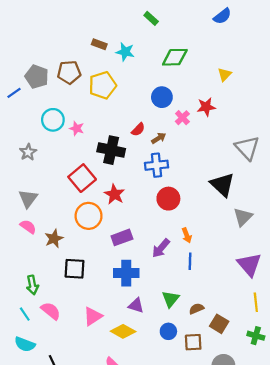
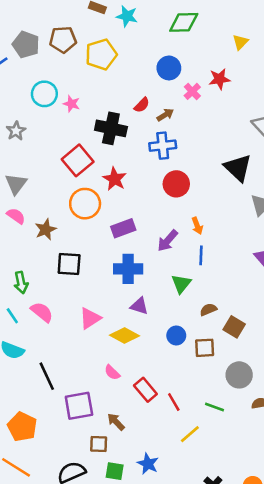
green triangle: (171, 299) -> (181, 284), moved

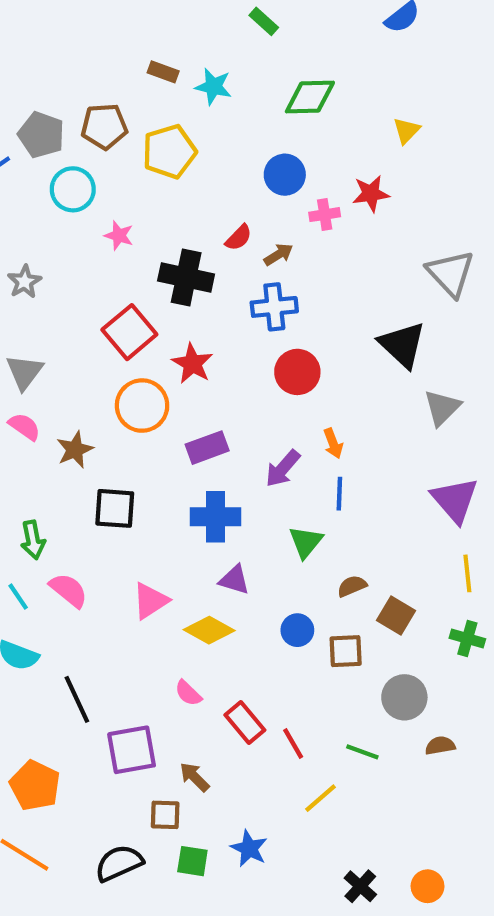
pink cross: (192, 91) -> (325, 215), turned 35
cyan circle: (44, 94) -> (73, 189), moved

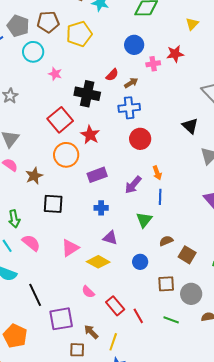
black triangle: (402, 345) -> (190, 126), size x0.7
blue cross: (215, 517) -> (101, 208), size x0.6
brown square: (346, 651) -> (166, 284), moved
yellow line: (320, 798) -> (113, 342), moved, turned -30

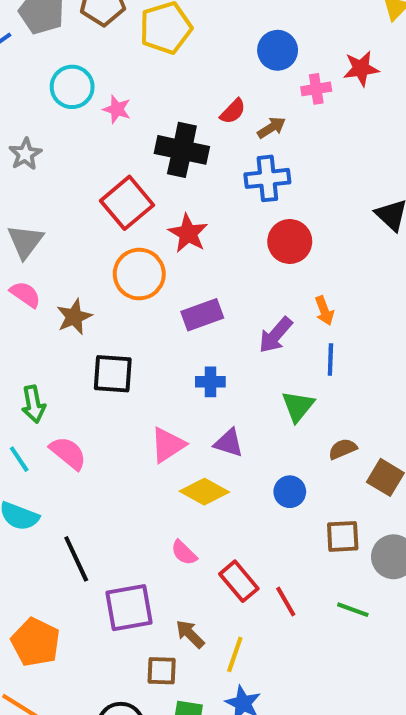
cyan circle: (33, 52) -> (72, 87), moved
pink triangle: (70, 248) -> (168, 445), moved

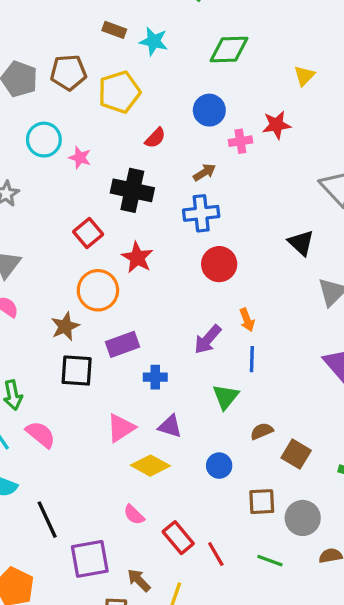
red semicircle: (233, 111) -> (155, 138), moved
red square: (127, 203) -> (88, 233), size x0.7
purple rectangle: (202, 315) -> (122, 344), moved
brown star: (74, 317) -> (65, 326), moved

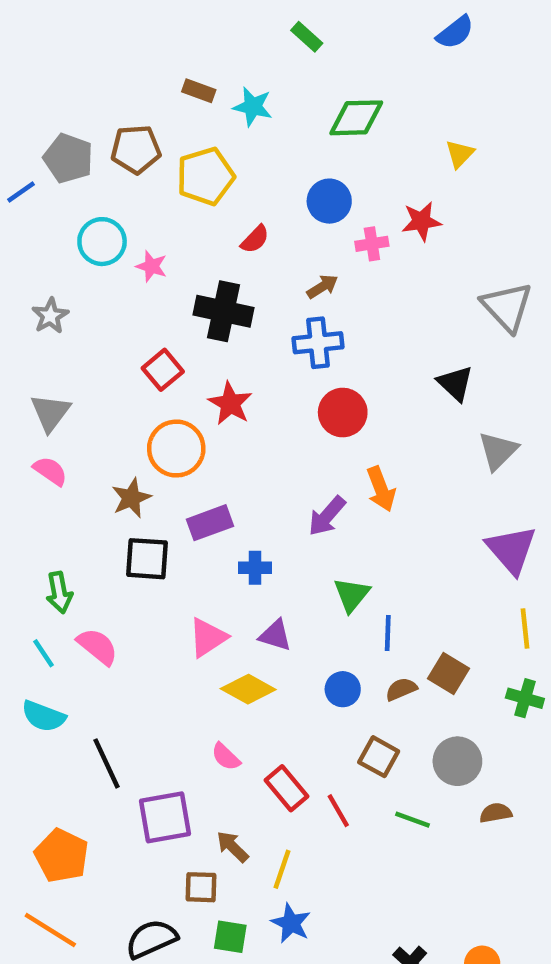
orange arrow: (247, 320) -> (381, 489), size x1.4
blue line: (252, 359) -> (388, 633), moved
brown semicircle: (262, 431) -> (401, 689), moved
brown square: (262, 502) -> (379, 757), moved, turned 32

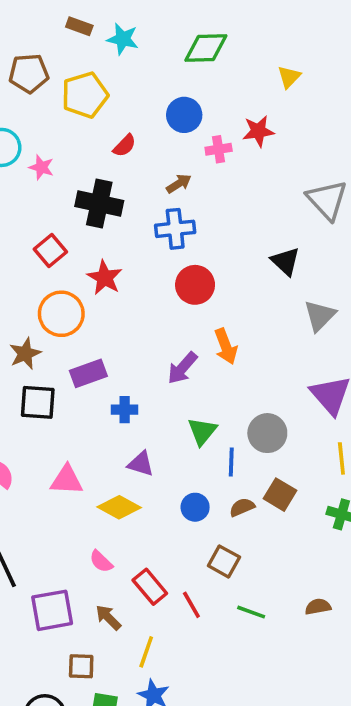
pink triangle: (208, 637) -> (67, 480), moved, turned 36
gray circle: (457, 761) -> (267, 433), moved
brown arrow: (232, 847) -> (108, 617), moved

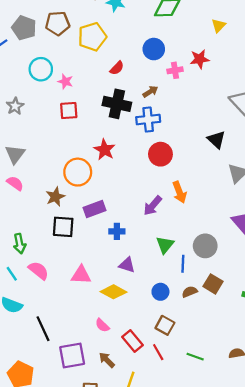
black cross: (99, 203) -> (117, 104), moved
red square: (50, 250) -> (69, 111), moved, turned 36
brown square: (224, 561) -> (165, 325), moved

